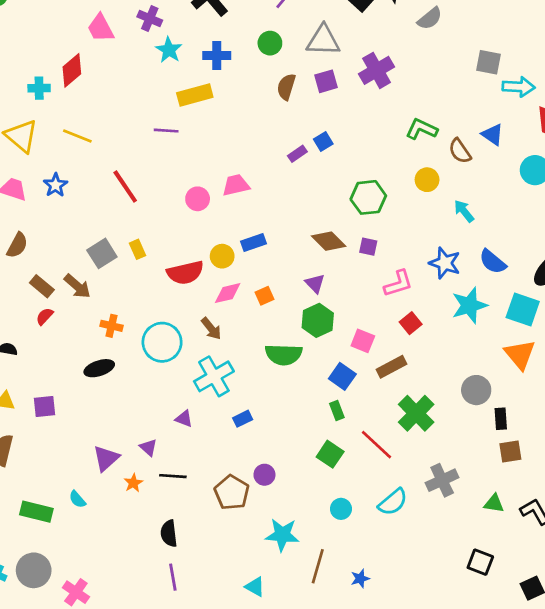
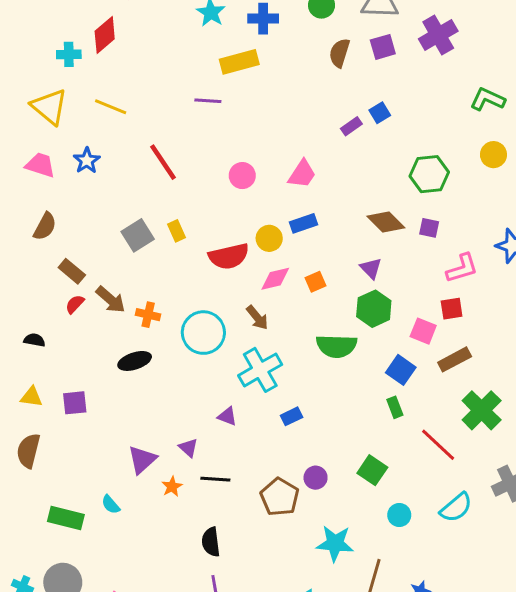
pink trapezoid: (236, 185) -> (302, 174), moved, turned 136
brown arrow: (77, 286) -> (111, 300), moved
red square: (411, 323) -> (452, 309), moved, turned 30
green square: (330, 454) -> (372, 470), moved

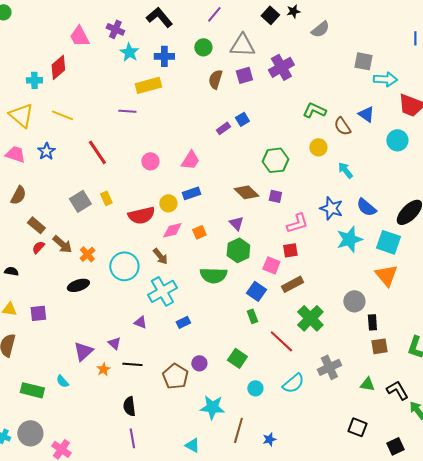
orange cross: (148, 315) -> (87, 254), turned 35

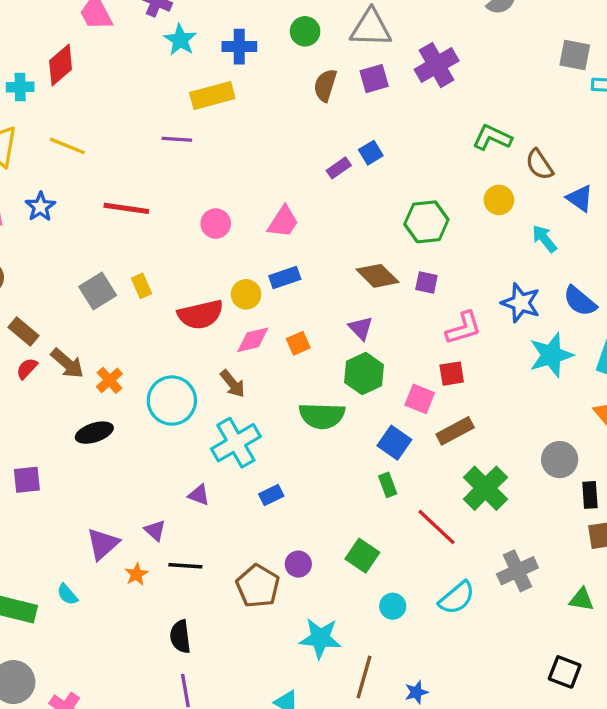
blue triangle: (366, 114) -> (580, 198), moved
red line: (97, 152) -> (126, 208), turned -48

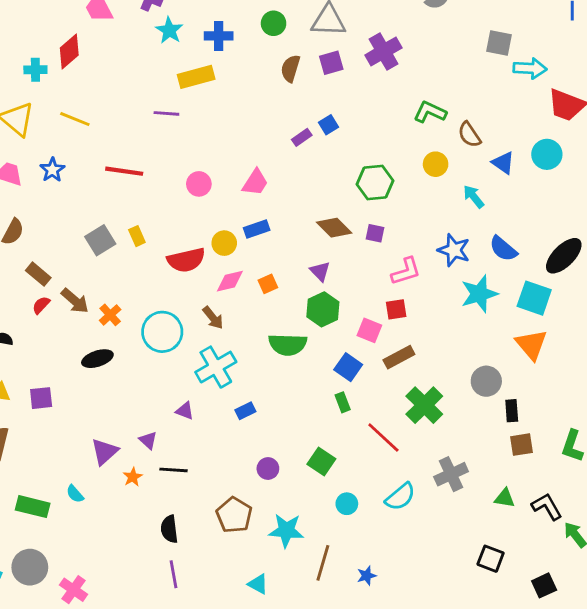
brown pentagon: (258, 586) -> (234, 515), moved

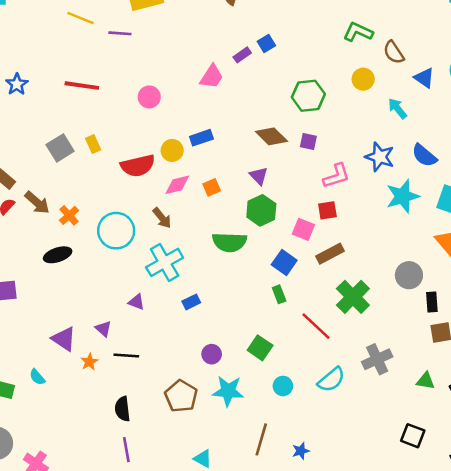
yellow line: (75, 119) -> (80, 18), moved
pink trapezoid: (255, 183) -> (212, 77), moved
purple triangle: (104, 452) -> (64, 339), turned -44
cyan star: (286, 531) -> (228, 391), moved

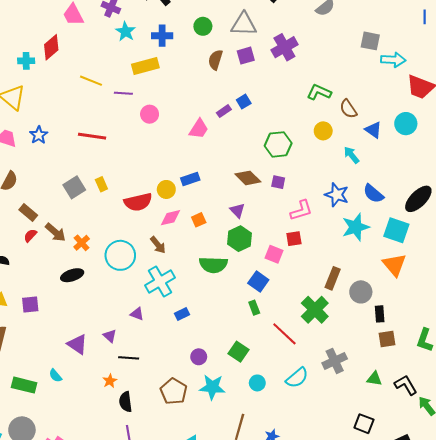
pink circle: (149, 97) -> (150, 114), moved
brown rectangle: (330, 254) -> (333, 278), moved, turned -40
orange star: (89, 362) -> (110, 381), moved

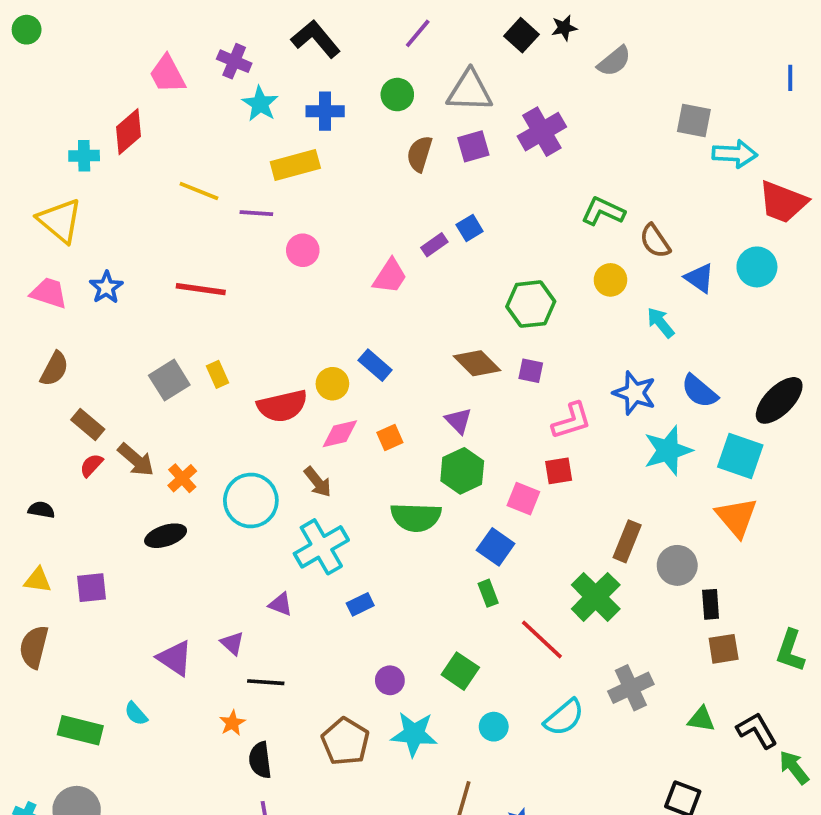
blue rectangle: (190, 179) -> (375, 365), turned 60

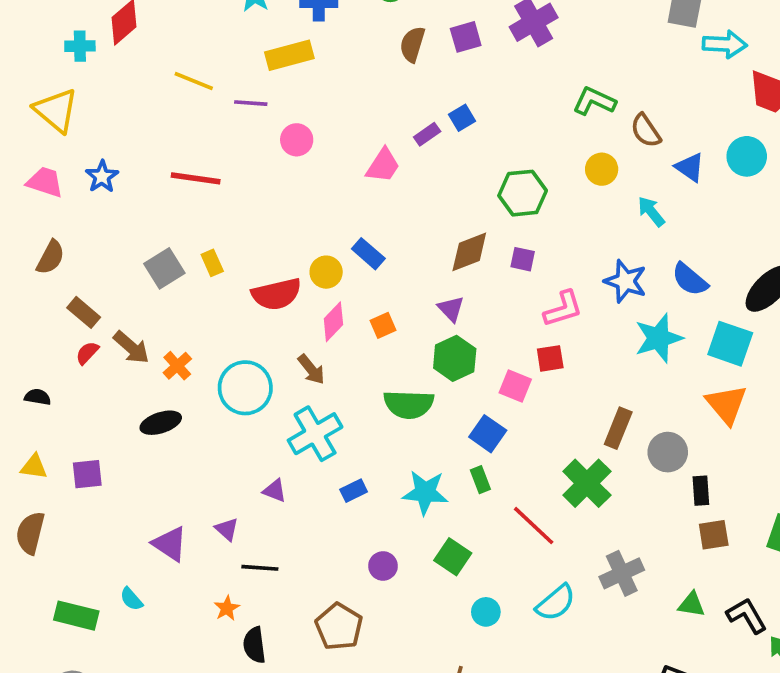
brown diamond: (477, 363) -> (469, 252), turned -66
pink diamond: (340, 434) -> (333, 322), turned -33
cyan star: (414, 734) -> (425, 492), moved

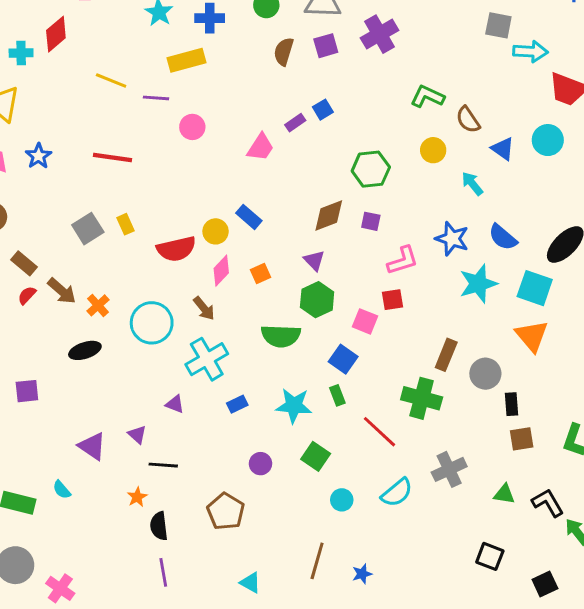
green cross: (587, 483) -> (422, 398), turned -30

